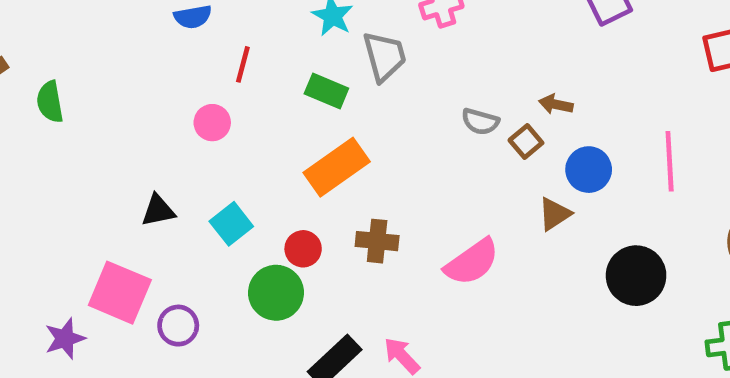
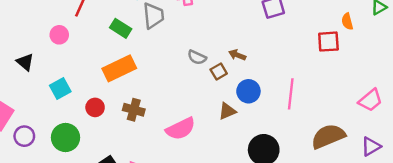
black triangle: (158, 210) -> (25, 62), moved, turned 42
green circle: (276, 293) -> (66, 138), moved

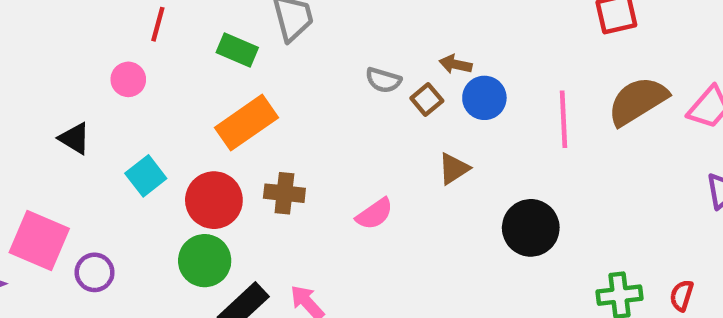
blue circle: (248, 91) -> (484, 98), moved
red circle: (95, 107) -> (214, 200), size x1.6
pink semicircle: (181, 129) -> (375, 214), size x0.7
brown semicircle: (328, 136) -> (638, 101), moved
green circle: (66, 138) -> (205, 261), moved

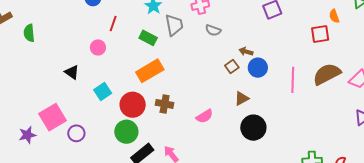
gray semicircle: (383, 80) -> (213, 30), moved
black circle: (531, 228) -> (253, 128), moved
pink square: (39, 241) -> (52, 117), turned 32

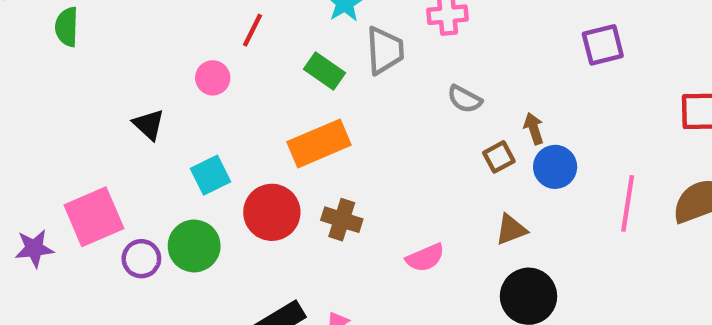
gray semicircle: (213, 30) -> (465, 99), moved
brown arrow: (246, 52) -> (534, 128), turned 48
green circle: (126, 132) -> (194, 246), moved

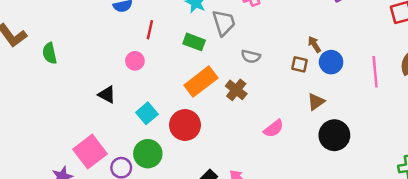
gray semicircle: (465, 99) -> (251, 56), moved
brown square: (499, 157) -> (299, 64), turned -35
brown cross: (342, 220) -> (236, 90), moved, turned 35

